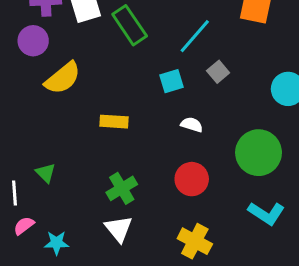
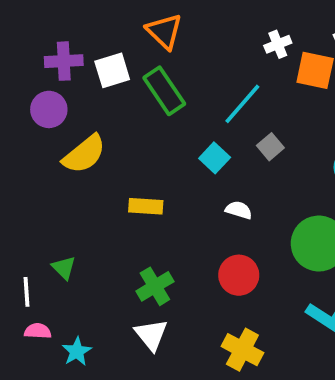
cyan square: (171, 81) -> (215, 158), turned -30
pink semicircle: (24, 226) -> (38, 331), turned 40
cyan star: (56, 243) -> (77, 351), turned -30

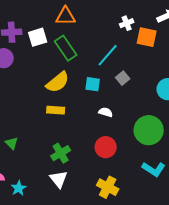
orange triangle: (164, 31) -> (66, 16), turned -45
yellow semicircle: (84, 154) -> (58, 82), moved
cyan square: (215, 158) -> (93, 84), turned -35

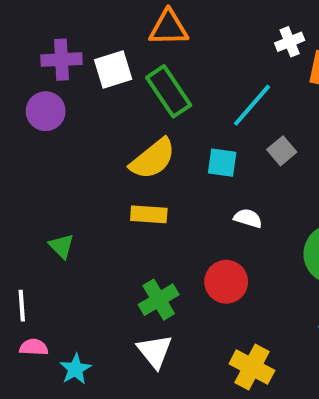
green triangle: (12, 143) -> (62, 246), moved
red circle: (106, 147) -> (226, 282), moved

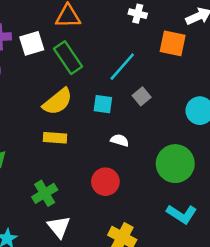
white cross: (290, 42) -> (138, 14), moved, turned 36
green cross: (159, 300) -> (45, 193), moved

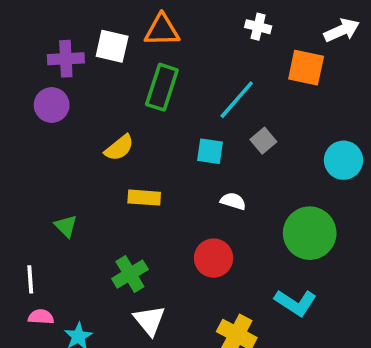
white square: (32, 43) -> (112, 46), moved, turned 30
green rectangle: (68, 58) -> (162, 87), turned 52
yellow semicircle: (58, 102) -> (119, 148), moved, size x0.7
cyan L-shape: (182, 214) -> (295, 303), moved

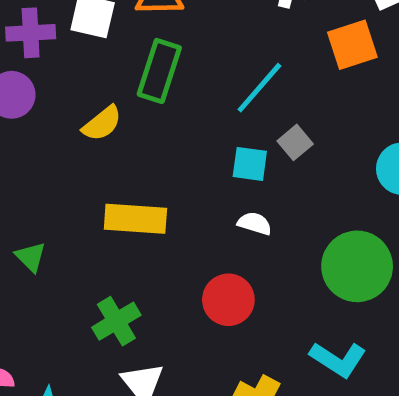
orange square: (306, 68) -> (352, 45), turned -30
yellow semicircle: (119, 148) -> (102, 123), moved
cyan square: (210, 151) -> (250, 164), moved
yellow rectangle: (144, 198) -> (135, 219), size x1.4

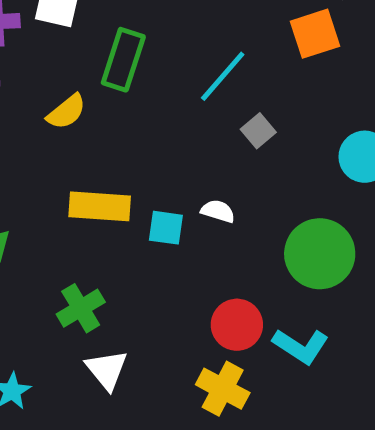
cyan square: (250, 164) -> (166, 228), moved
red circle: (228, 300) -> (237, 325), moved

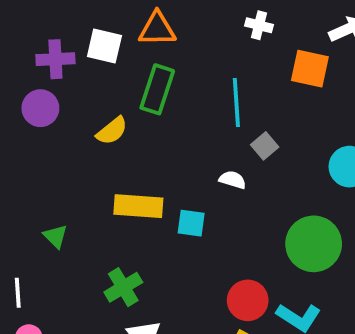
orange square: (315, 34) -> (310, 69), turned 30
cyan line: (223, 76) -> (236, 103), turned -45
white semicircle: (218, 211) -> (233, 180), moved

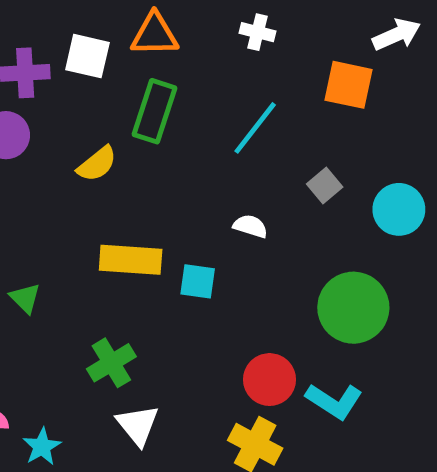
white cross: (259, 25) -> (258, 32), moved
cyan line: (236, 103) -> (255, 128), turned 42
gray square: (265, 146) -> (325, 185), moved

